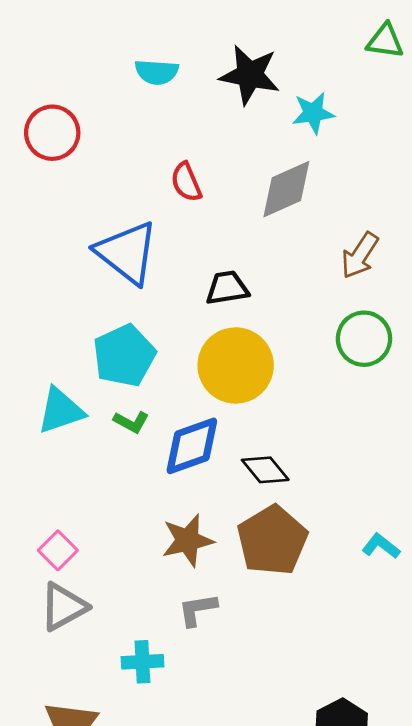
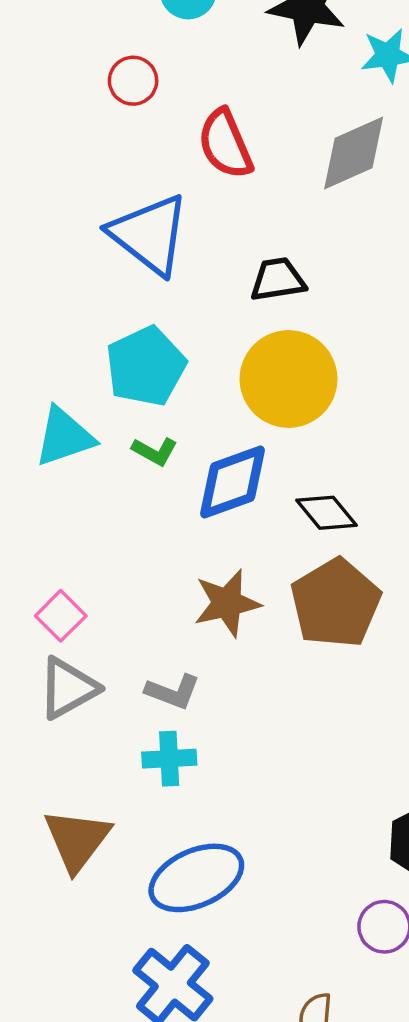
red circle: (52, 133) -> (133, 81), moved, size x0.7
red semicircle: (186, 182) -> (225, 144), size x1.4
gray L-shape: (198, 610) -> (173, 692), moved, turned -150

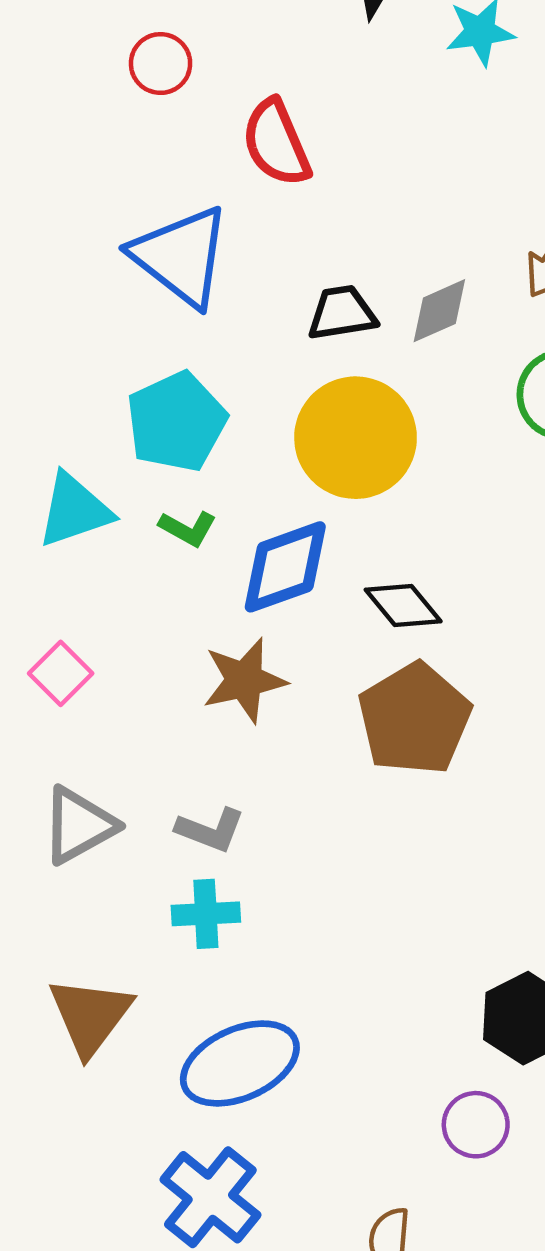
gray diamond: (354, 153) -> (439, 311), moved, size x0.7
brown star: (227, 603) -> (244, 680), moved
pink square: (61, 616) -> (61, 673), moved

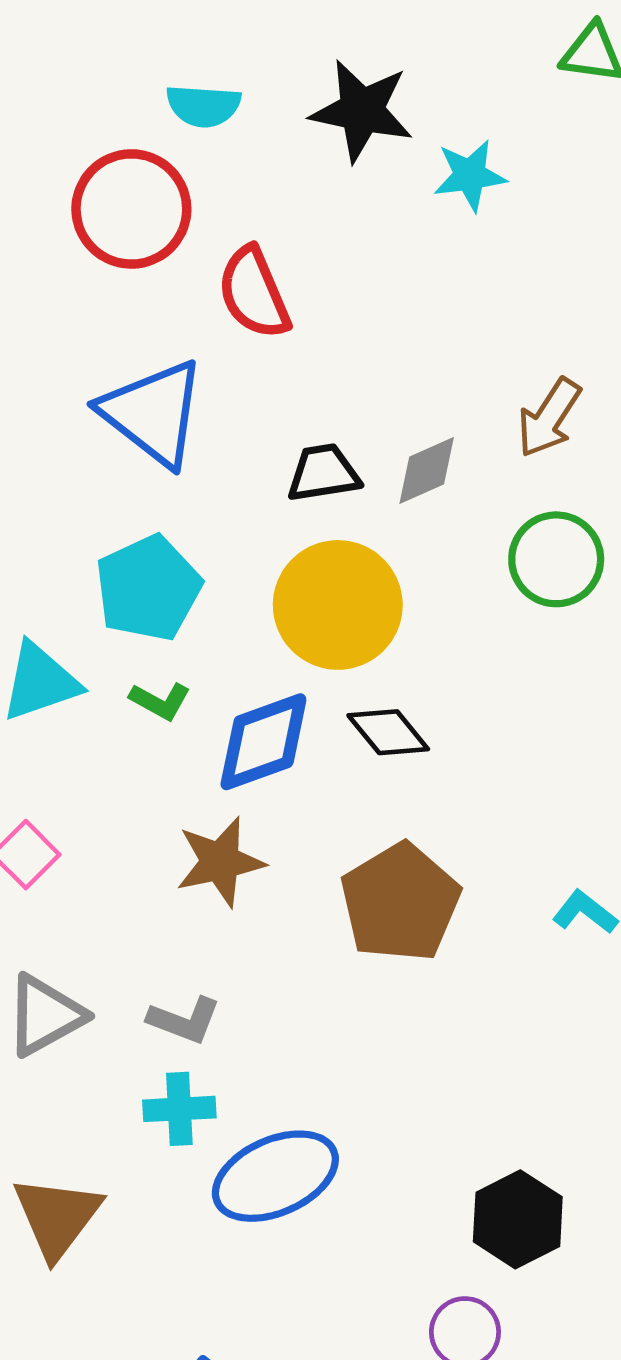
red circle: (161, 64) -> (131, 209), size x1.8
black diamond: (403, 605) -> (388, 732), moved
blue ellipse: (240, 1063) -> (275, 1176), moved

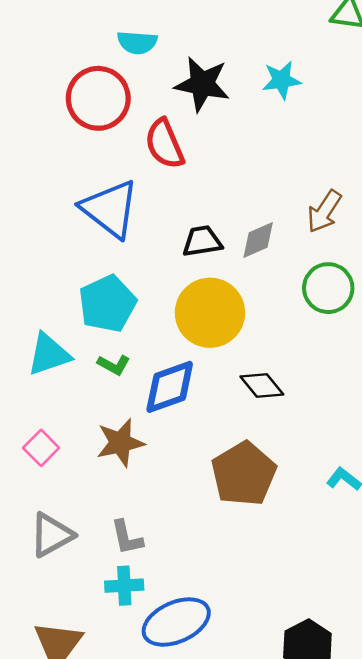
black star: (362, 111) -> (202, 84), moved
black diamond: (388, 732) -> (262, 386), moved
brown star: (220, 862) -> (120, 443), moved
gray L-shape: (184, 1020) -> (127, 538), turned 57

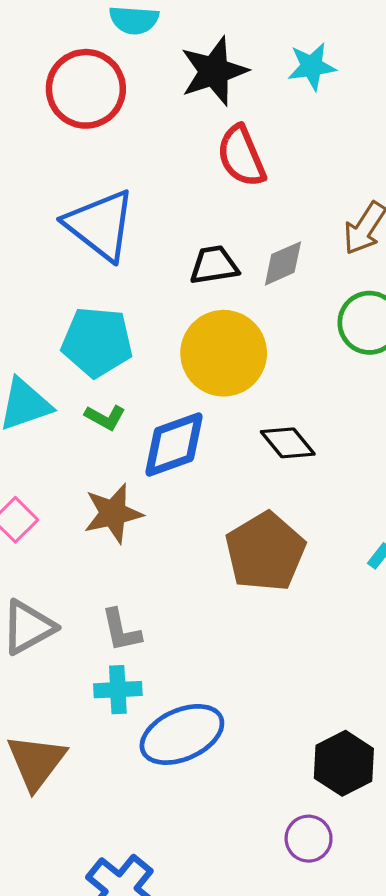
black star: (202, 84) -> (214, 71), turned -30
red semicircle: (164, 144) -> (241, 156), moved
cyan pentagon: (107, 304) -> (97, 342), turned 30

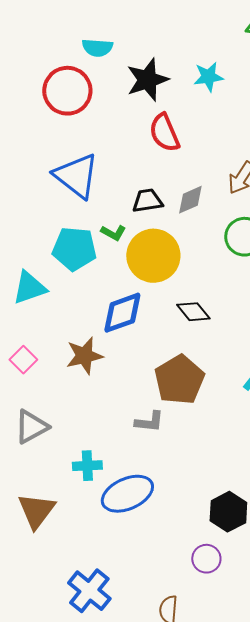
green L-shape: (105, 417) -> (113, 233), moved
gray L-shape: (121, 630) -> (149, 422), moved, turned -72

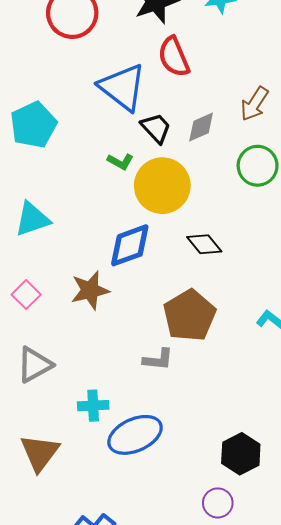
blue triangle: (76, 176) -> (122, 87), moved
black trapezoid: (147, 201) -> (156, 128), turned 56
cyan pentagon: (74, 249) -> (33, 125), moved, turned -30

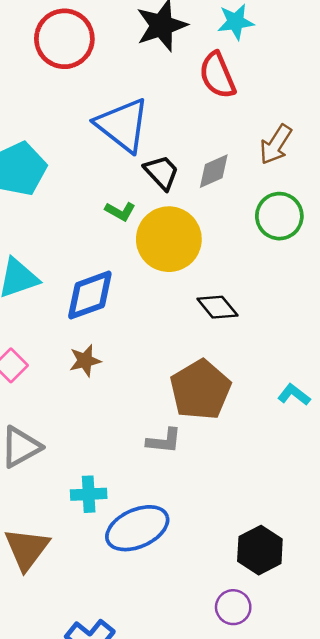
red semicircle: (174, 57) -> (217, 75), moved
blue diamond: (130, 245) -> (90, 295), moved
brown star: (90, 290) -> (85, 361), size x0.7

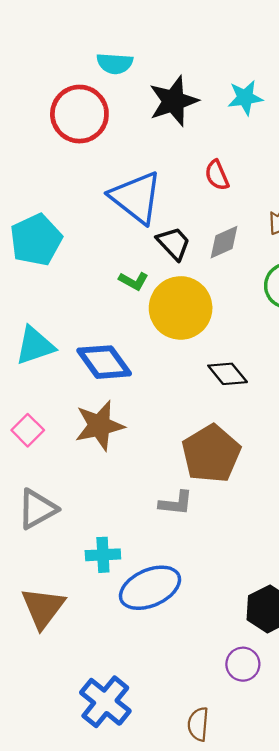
red semicircle: (217, 75) -> (217, 175), moved, size x0.7
blue diamond: (90, 295) -> (104, 362), turned 74
brown star: (85, 361) -> (99, 426), size x1.6

